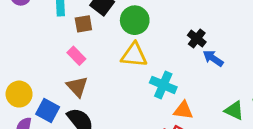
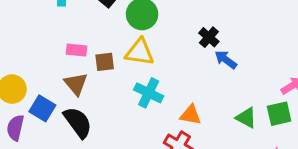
brown square: (83, 24) -> (105, 62), moved
pink rectangle: (76, 56) -> (76, 50), turned -42
cyan cross: (163, 85) -> (149, 93), moved

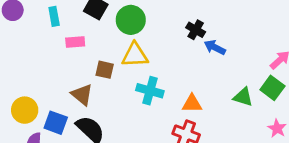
pink rectangle: (76, 50) -> (75, 42), moved
brown square: (105, 62) -> (105, 70), turned 30
green square: (279, 114) -> (272, 88), turned -30

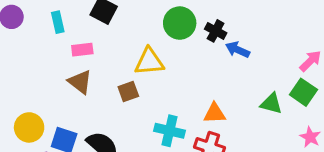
green circle: (131, 20) -> (180, 23), moved
brown square: (105, 70) -> (128, 91), moved, turned -30
cyan cross: (150, 91) -> (169, 131), moved
brown triangle: (82, 95) -> (80, 82), moved

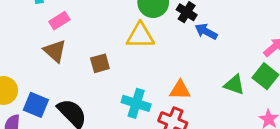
pink rectangle: (82, 50) -> (59, 21), turned -30
yellow triangle: (149, 62) -> (140, 36), moved

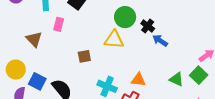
pink rectangle: (59, 21) -> (59, 24), turned -48
brown triangle: (55, 51) -> (34, 39), moved

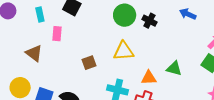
yellow triangle: (114, 40) -> (124, 51), moved
blue arrow: (160, 41) -> (188, 14), moved
green triangle: (176, 79) -> (174, 68), moved

